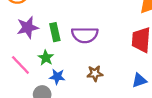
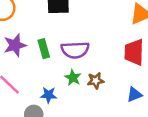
green star: (46, 58) -> (73, 78), moved
brown star: (95, 73) -> (96, 81), moved

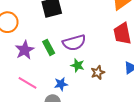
brown star: (96, 81) -> (98, 72), moved

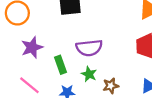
green rectangle: (49, 47) -> (60, 65), moved

